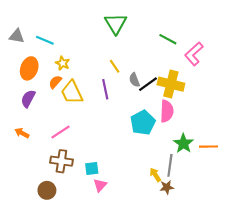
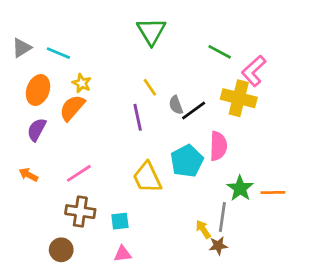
gray triangle: (17, 36) -> (22, 48), turned -42
orange semicircle: (55, 82) -> (72, 108), size x1.5
yellow cross: (171, 84) -> (239, 98), moved
yellow trapezoid: (72, 92) -> (147, 177), moved
pink triangle: (100, 185) -> (123, 254), moved, turned 40

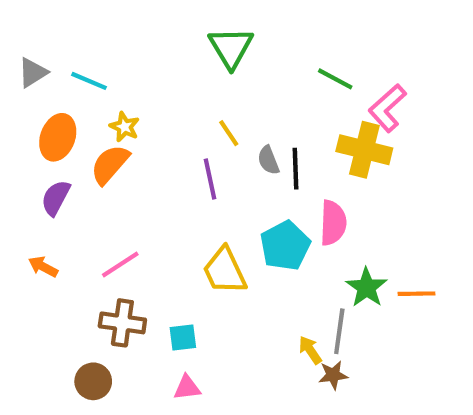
black line: (194, 111) -> (296, 169), turned -56

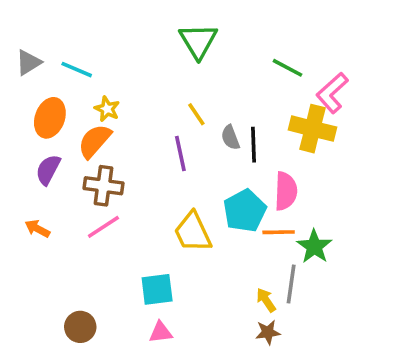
orange line: (417, 294) -> (279, 232), moved
brown cross: (122, 323) -> (103, 186), moved
cyan square: (183, 338) -> (157, 289), size x1.4
brown star: (333, 375) -> (268, 332), moved

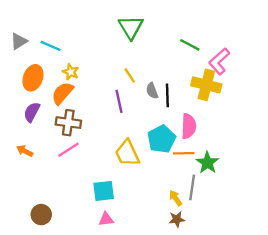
brown circle: (80, 327) -> (41, 215), moved

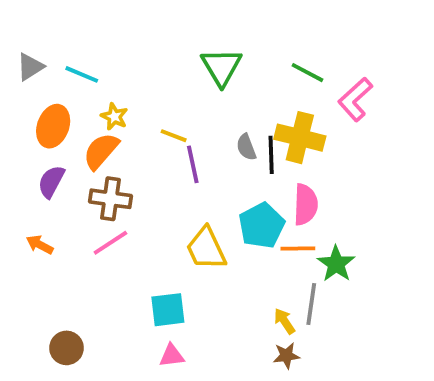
green triangle: (131, 27) -> (221, 67), moved
yellow line: (130, 75) -> (174, 136), moved, turned -35
yellow cross: (206, 85) -> (300, 138), moved

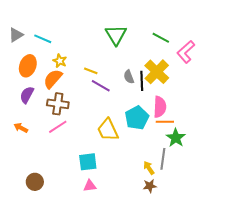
yellow cross: (300, 138) -> (157, 72), turned 30
purple line: (193, 164) -> (101, 86), turned -48
orange line: (298, 249) -> (165, 122), moved

